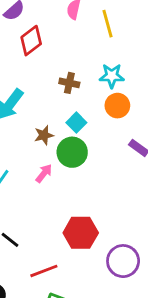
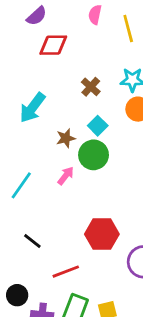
red diamond: (31, 41) -> (53, 45), turned 36
brown cross: (69, 83) -> (91, 87), turned 30

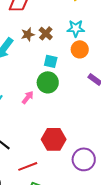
cyan square: (98, 126) -> (51, 61), turned -32
brown star: (66, 138) -> (28, 34), moved

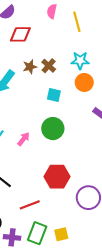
green circle: (48, 82) -> (53, 129), moved
pink arrow: (28, 97) -> (24, 139), moved

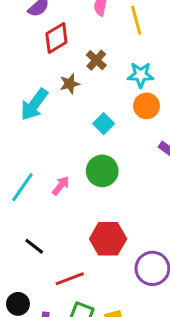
red diamond: (20, 34) -> (56, 38), turned -30
brown cross: (49, 66) -> (96, 60), moved
cyan square: (54, 95) -> (104, 124), turned 32

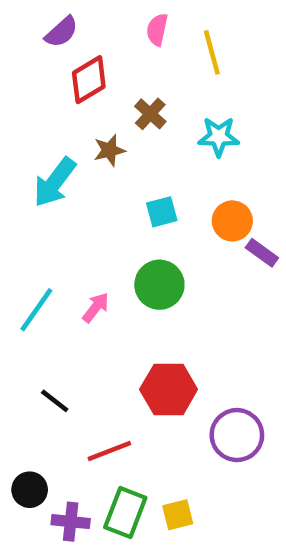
orange circle: (147, 106) -> (232, 221), moved
cyan square: (104, 124) -> (162, 212), turned 30

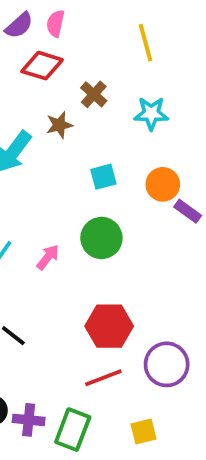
pink semicircle: (157, 30) -> (55, 23), moved
red diamond: (89, 80) -> (42, 66), turned 48
red line: (109, 451) -> (103, 378), moved
yellow square: (178, 515) -> (144, 431), moved
purple cross: (71, 522) -> (29, 420), moved

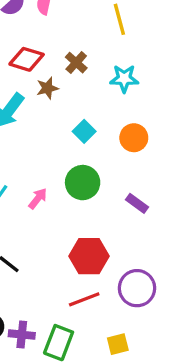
red diamond: (42, 66) -> (27, 59), moved
cyan square: (103, 177) -> (84, 131), turned -30
purple rectangle: (188, 211) -> (137, 203), moved

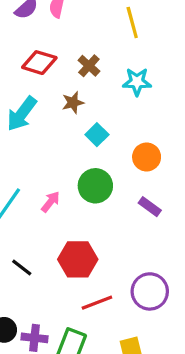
brown star: (47, 88) -> (73, 103), moved
orange circle: (134, 138) -> (147, 157), moved
red hexagon: (89, 256) -> (78, 259), moved

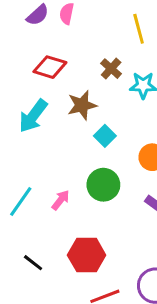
brown cross: (89, 66) -> (111, 69), moved
brown star: (73, 103) -> (82, 105), size x1.4

